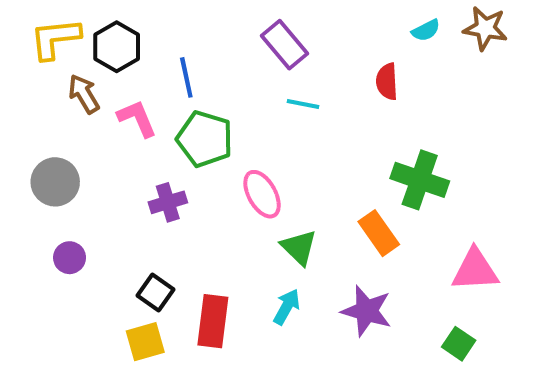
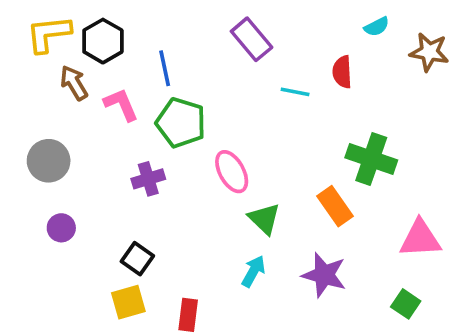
brown star: (485, 28) -> (429, 52), moved
cyan line: (303, 104) -> (295, 92), moved
red rectangle: (213, 321) -> (188, 315), moved, size x0.7

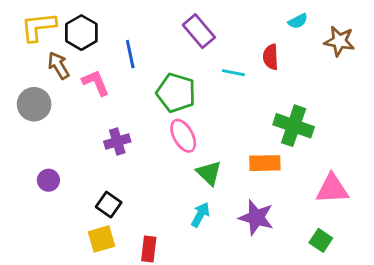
green pentagon: (181, 123) -> (176, 93), moved
gray circle: (49, 161) -> (34, 104), moved
orange rectangle: (335, 206) -> (265, 163), turned -56

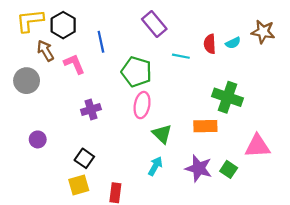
cyan semicircle: (298, 21) -> (233, 43), moved
pink ellipse: (183, 136) -> (142, 105), turned 40
green square: (321, 240) -> (229, 169), moved

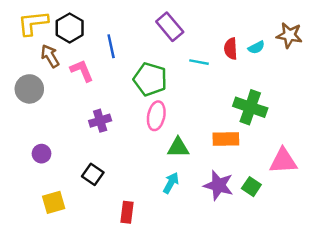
green triangle: (162, 134) -> (178, 148), turned -45
yellow square: (79, 185) -> (54, 202), moved

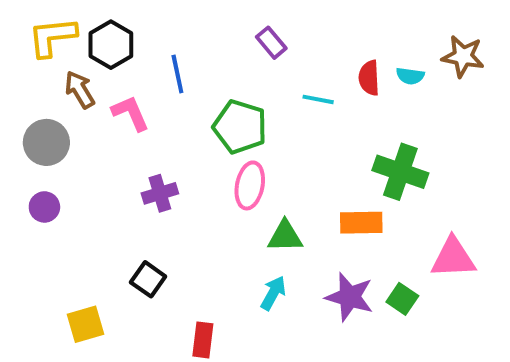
purple rectangle: (170, 27) -> (271, 43), size x0.7
cyan semicircle: (256, 47) -> (410, 76), turned 35
purple circle: (42, 154) -> (44, 207), moved

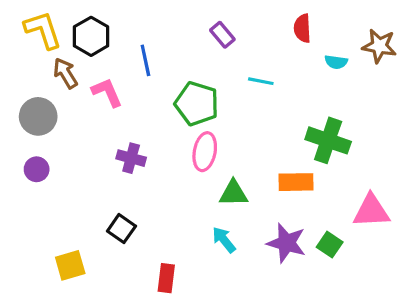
yellow L-shape: (52, 37) -> (43, 30), turned 78
red semicircle: (369, 78) -> (302, 28), moved
purple cross: (160, 193) -> (131, 158), turned 32
cyan arrow: (273, 293) -> (224, 240), turned -68

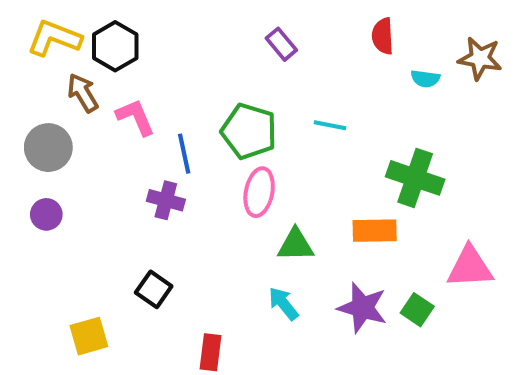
yellow L-shape: (43, 30) -> (54, 38), turned -51
blue line: (145, 60) -> (184, 154), moved
cyan line: (261, 81) -> (330, 125), moved

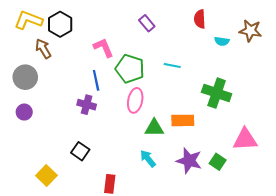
pink L-shape: (135, 117) -> (103, 48), moved
orange rectangle: (375, 231) -> (183, 120), moved
yellow square: (89, 336) -> (46, 175), turned -30

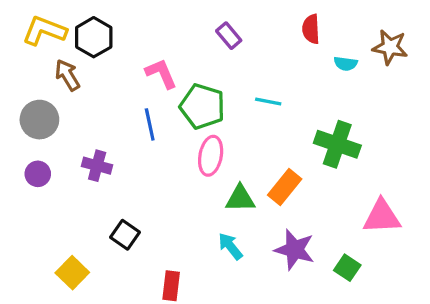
purple cross: (87, 105) -> (97, 166), moved
orange rectangle: (183, 120) -> (285, 187), turned -50
green square: (218, 162) -> (347, 268), moved

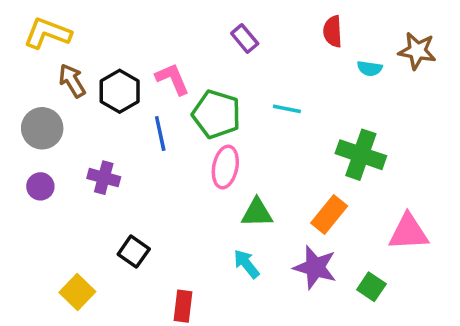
black hexagon: (94, 37) -> (120, 91), moved
orange rectangle: (285, 187) -> (329, 215), moved

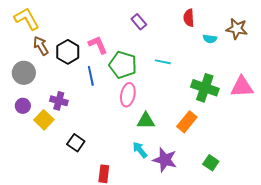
yellow L-shape: (47, 33) -> (27, 19), turned 40
pink triangle: (408, 232) -> (242, 87), moved
purple star: (315, 267) -> (165, 160), moved
yellow square: (77, 292) -> (44, 120), moved

